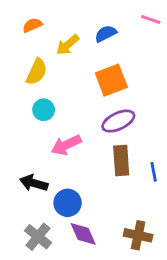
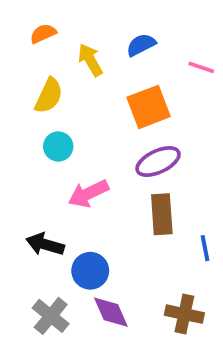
pink line: (151, 20) -> (201, 67), moved
yellow arrow: (68, 45) -> (90, 60), turned 100
blue line: (154, 172) -> (205, 248), moved

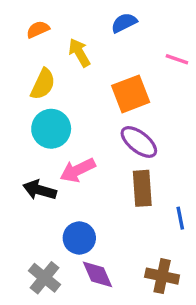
blue semicircle: (141, 45) -> (124, 23), moved
cyan circle: (58, 146) -> (51, 129), size x1.5
purple ellipse: (158, 162) -> (139, 142), turned 63
black arrow: (45, 244) -> (40, 190), moved

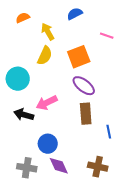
yellow semicircle: (43, 84) -> (45, 56), moved
cyan circle: (51, 129) -> (18, 79), moved
gray cross: (45, 278) -> (27, 168), turned -30

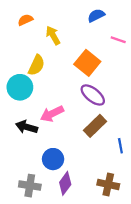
blue semicircle: (75, 14) -> (96, 15), moved
yellow semicircle: (45, 56) -> (36, 65), moved
orange square: (79, 57) -> (87, 63), turned -30
brown rectangle: (86, 114) -> (95, 126), turned 50
purple diamond: (59, 166) -> (65, 183), turned 60

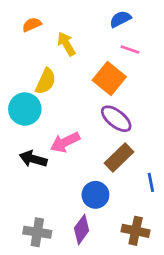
pink line: (118, 40) -> (130, 50), moved
blue circle: (53, 159) -> (95, 195), moved

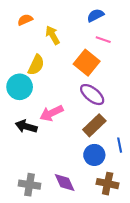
blue circle: (95, 195) -> (94, 155), moved
purple diamond: (82, 229) -> (65, 182), turned -60

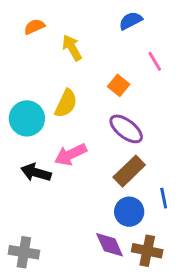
pink line: (103, 40) -> (155, 61), moved, turned 40
orange square: (87, 63) -> (119, 85), size x0.6
yellow semicircle: (36, 65) -> (66, 103), moved
purple diamond: (65, 182) -> (110, 245), moved
gray cross: (29, 185) -> (24, 252), moved

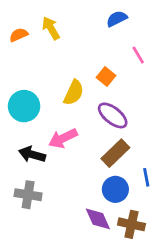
orange semicircle: (34, 27) -> (19, 35), moved
yellow arrow: (72, 48) -> (51, 28), moved
yellow semicircle: (66, 103) -> (74, 93), moved
gray cross: (24, 252) -> (28, 195), moved

